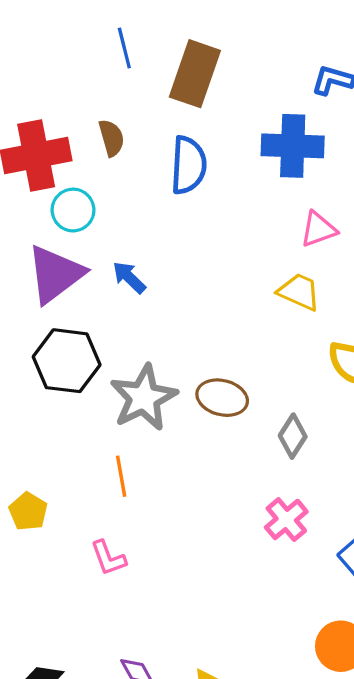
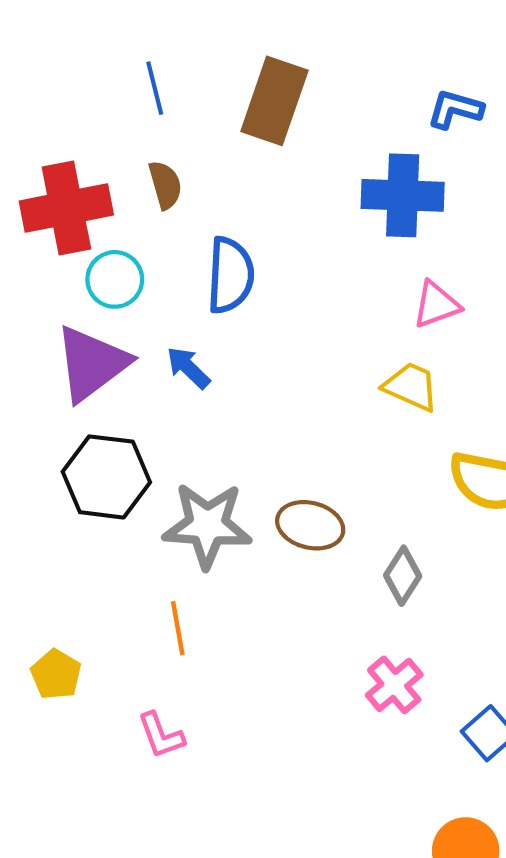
blue line: (124, 48) -> (155, 88), moved
blue semicircle: (188, 165) -> (230, 275), moved
gray star: (144, 398) -> (207, 525), turned 30

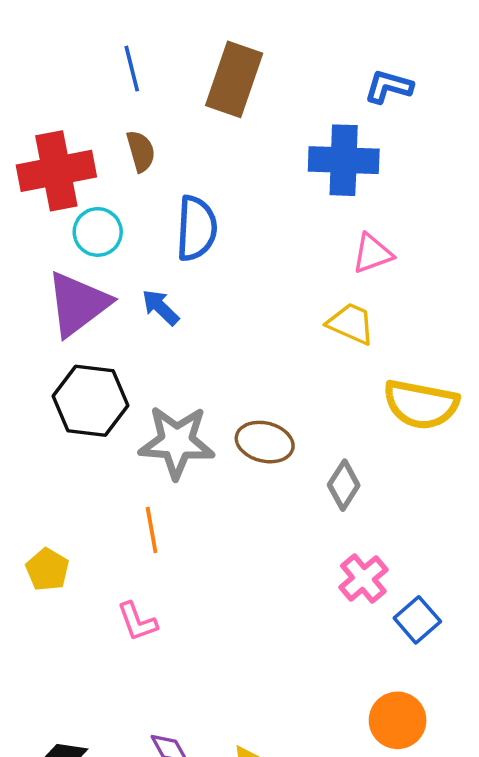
pink cross: (394, 685) -> (363, 579), moved

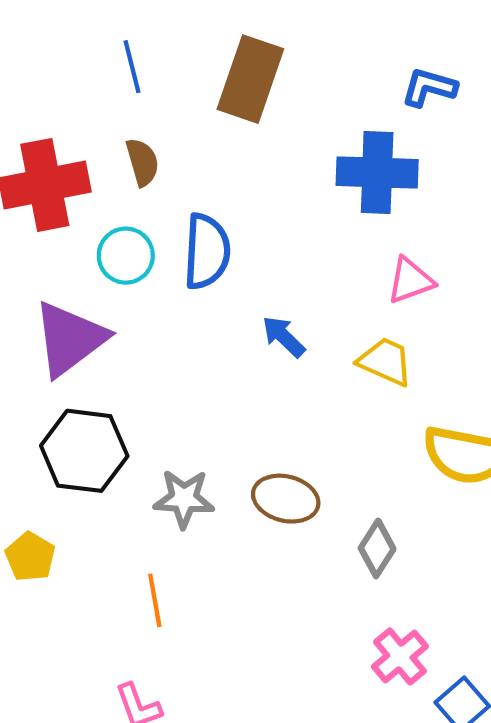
cyan circle: (98, 232) -> (126, 256), moved
blue arrow: (161, 307) -> (284, 337), moved
gray star: (177, 442) -> (184, 499), size x0.7
yellow pentagon: (47, 570) -> (30, 557), moved

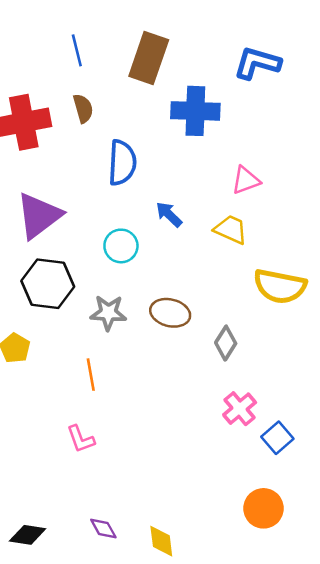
blue L-shape: (429, 87) -> (257, 63), size x1.4
blue cross: (377, 173) -> (195, 111), moved
cyan circle: (126, 256) -> (121, 246), moved

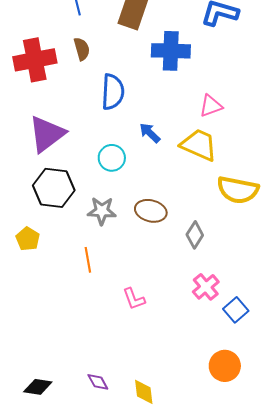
yellow trapezoid: (231, 230) -> (199, 145), size x1.4
pink L-shape: (81, 439) -> (134, 299), moved

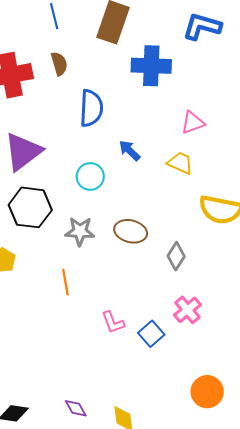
yellow trapezoid: (199, 145) -> (180, 163), size x0.7
blue square: (236, 310) -> (151, 334), moved

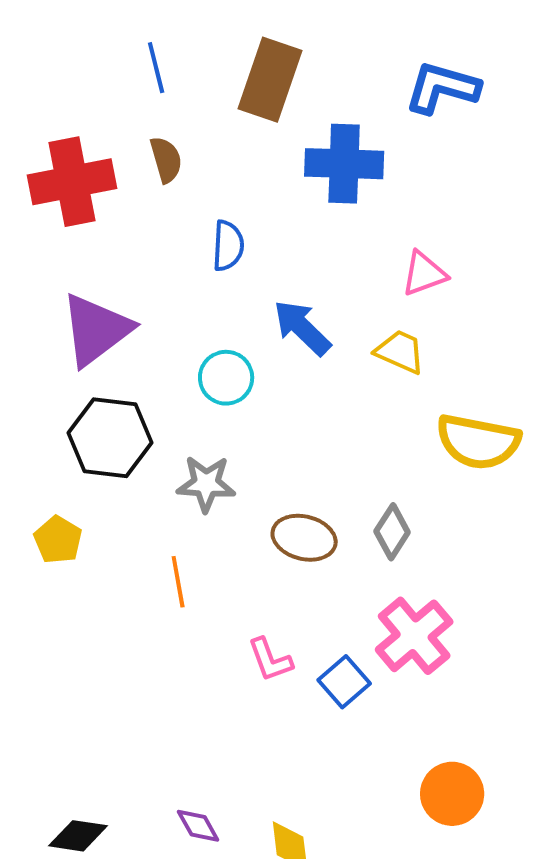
blue semicircle: (91, 108) -> (228, 246), size x0.7
blue arrow: (130, 151) -> (302, 328), size x1.4
brown ellipse: (131, 231) -> (304, 538), moved
pink cross: (187, 310) -> (414, 636), size x1.4

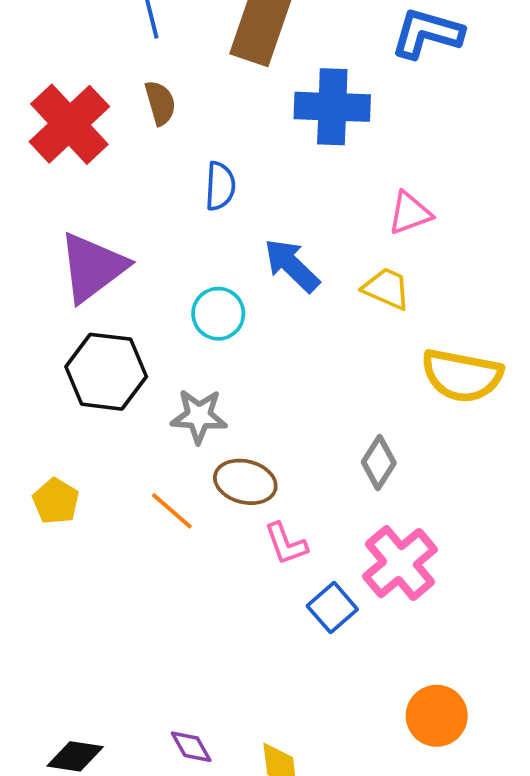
red cross: (72, 182) -> (69, 124), turned -32
brown ellipse: (304, 538) -> (245, 482), moved
yellow pentagon: (58, 540) -> (56, 501), moved
orange line: (178, 582) -> (172, 511), turned -39
pink L-shape: (270, 660) -> (286, 544), moved

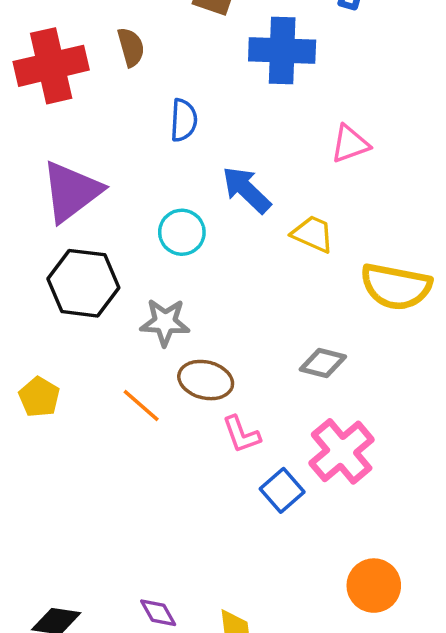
red cross: (69, 124) -> (51, 66), turned 30
yellow trapezoid: (386, 289) -> (313, 234), moved
gray diamond: (379, 463) -> (323, 363), turned 72

